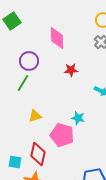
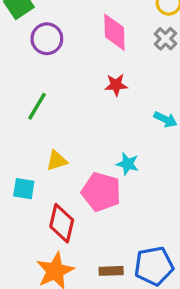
pink diamond: (57, 38) -> (114, 32), moved
purple circle: (29, 61) -> (47, 39), moved
cyan square: (15, 162) -> (24, 189), moved

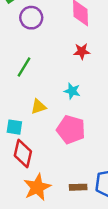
cyan star: (128, 164) -> (72, 91), moved
red diamond: (62, 223) -> (23, 154), moved

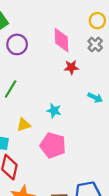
red star: (82, 51) -> (71, 67), moved

